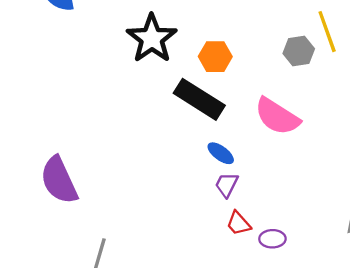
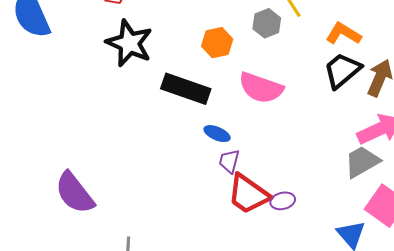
orange hexagon: (215, 57) -> (217, 43), moved
red trapezoid: (238, 223) -> (248, 194), size x1.8

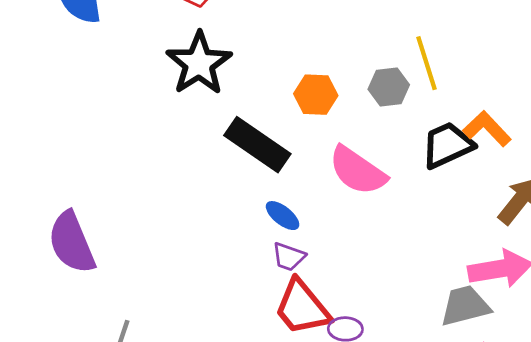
black trapezoid: (342, 70) -> (447, 145), moved
purple trapezoid: (229, 161) -> (289, 257), turned -100

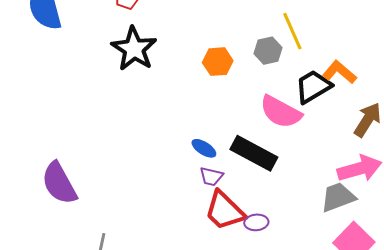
black rectangle: (257, 145) -> (254, 153), moved
pink semicircle: (358, 171) -> (281, 112), moved

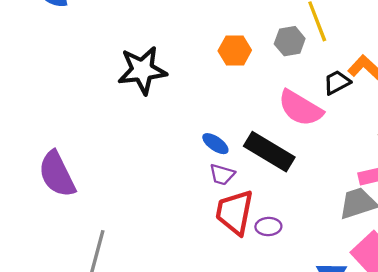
black star: (134, 49) -> (142, 70), moved, turned 30
black trapezoid: (313, 87) -> (337, 82), size x0.7
red trapezoid: (225, 211) -> (235, 212), turned 54

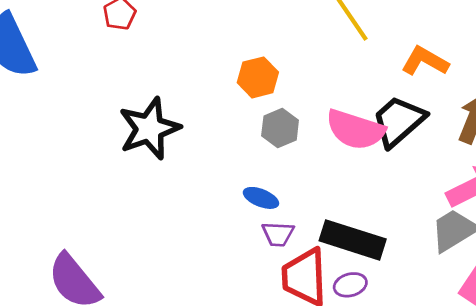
gray hexagon: (290, 41) -> (280, 128), moved
black trapezoid: (337, 82) -> (399, 121), moved, size x1.6
black rectangle: (269, 152) -> (353, 240), moved

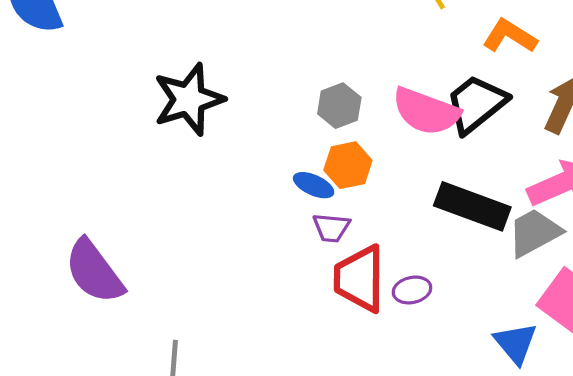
orange hexagon: (258, 77) -> (348, 165), moved
black rectangle: (353, 240) -> (472, 206), moved

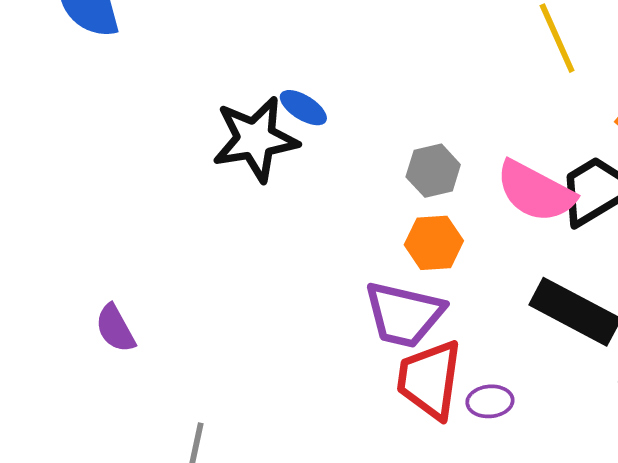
blue ellipse: (314, 185) -> (303, 108), moved
purple trapezoid: (331, 228) -> (404, 314), size x1.8
purple semicircle: (94, 272) -> (115, 328), size x0.6

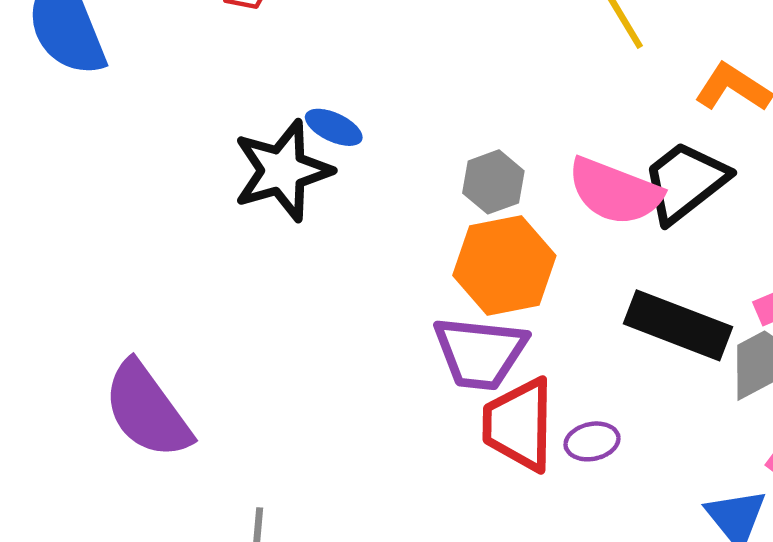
orange hexagon: (434, 243) -> (504, 266), size x1.5
purple semicircle: (115, 328) -> (147, 410), size x1.8

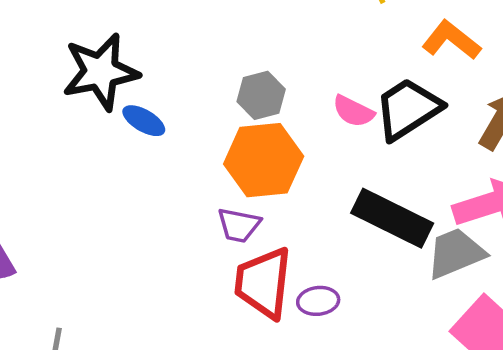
blue ellipse: (334, 127) -> (144, 121), moved
pink semicircle: (615, 191) -> (353, 111), size x0.6
purple trapezoid: (480, 353) -> (239, 225), size x0.6

